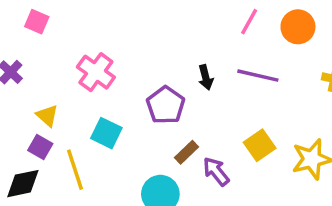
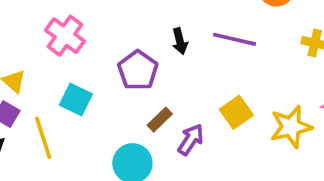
purple arrow: (216, 171) -> (191, 140), turned 72

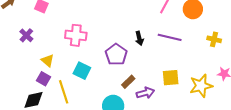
pink cross: (65, 36) -> (76, 35), turned -30
yellow square: (236, 112) -> (171, 78), turned 30
purple arrow: (191, 140) -> (145, 93), turned 42

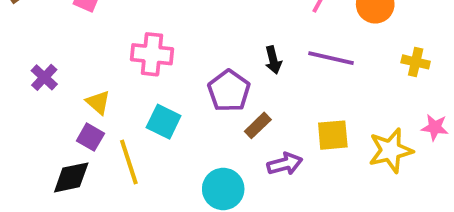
purple cross: (26, 35) -> (44, 77), moved
brown rectangle: (128, 82) -> (258, 125), moved

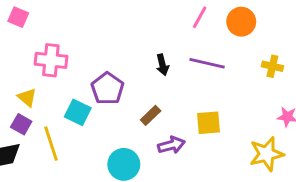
pink cross: (152, 54) -> (51, 60), moved
purple pentagon: (229, 91) -> (107, 89), moved
yellow star: (391, 150) -> (267, 154), moved

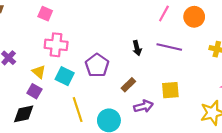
pink square: (18, 17) -> (45, 14), moved
cyan square: (78, 112) -> (65, 76), moved
yellow line: (51, 144) -> (78, 110), moved

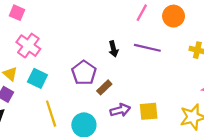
pink cross: (56, 45) -> (28, 46), turned 30
purple pentagon: (97, 65) -> (84, 73), moved
yellow square: (170, 90) -> (149, 111), moved

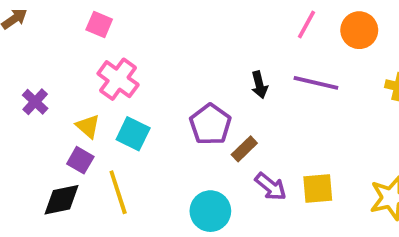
purple arrow: (120, 110) -> (271, 187), turned 54
yellow line: (51, 114) -> (118, 192), moved

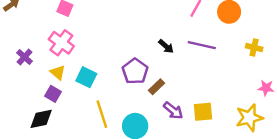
pink cross: (118, 79) -> (61, 43), moved
black arrow: (259, 85) -> (166, 46), turned -35
yellow line: (118, 192) -> (102, 114), moved

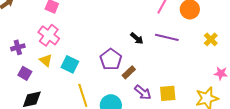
yellow cross: (254, 48) -> (211, 39), turned 32
purple cross: (24, 57) -> (18, 47), turned 32
purple square: (53, 94) -> (25, 73), moved

